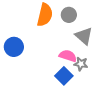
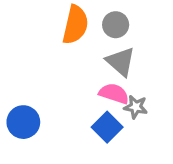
gray triangle: (84, 36) -> (121, 62), moved
blue circle: (14, 47) -> (23, 122), moved

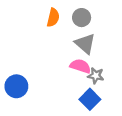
orange semicircle: (75, 25) -> (53, 18), size x0.7
blue square: (107, 127) -> (90, 99), moved

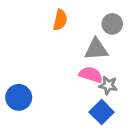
gray circle: (82, 18) -> (112, 24), moved
gray triangle: (85, 44) -> (96, 49), turned -45

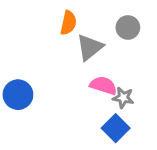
gray triangle: (96, 49) -> (90, 47), moved, turned -35
blue circle: (19, 97) -> (18, 95), moved

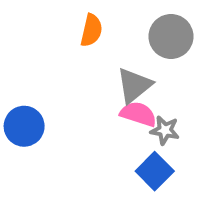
gray circle: (128, 27) -> (171, 36), size x1.4
gray triangle: (90, 47) -> (134, 85), moved

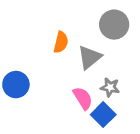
orange semicircle: (91, 30) -> (61, 42), moved
pink semicircle: (138, 114) -> (83, 98), moved, turned 40

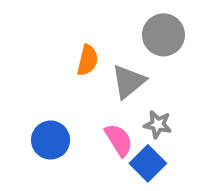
blue circle: (16, 85) -> (51, 140), moved

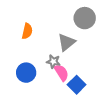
orange semicircle: (88, 60) -> (27, 31), moved
gray star: (158, 124) -> (53, 61), moved

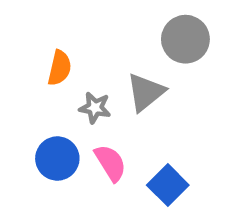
gray star: (53, 61) -> (95, 108), moved
pink semicircle: (61, 73) -> (110, 163), moved

